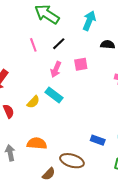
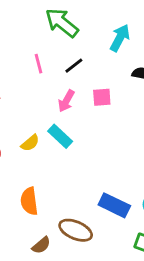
blue rectangle: (98, 140) -> (114, 205), size x1.5
orange semicircle: (37, 143) -> (29, 201), turned -108

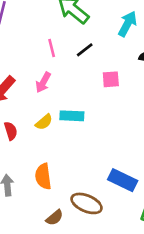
pink arrow: (66, 101) -> (43, 82), moved
cyan rectangle: (60, 136) -> (72, 116), turned -40

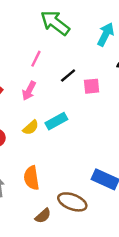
pink line: (52, 48) -> (36, 59), turned 42
black line: (85, 50) -> (68, 75), moved
cyan rectangle: (72, 116) -> (56, 121), turned -30

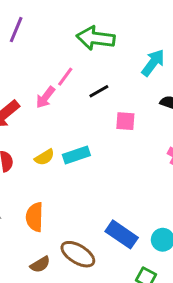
green arrow: (55, 23) -> (96, 38), turned -40
black line: (68, 75) -> (99, 91), moved
pink arrow: (29, 91) -> (45, 97), moved

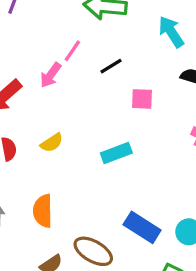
cyan arrow: (153, 63) -> (171, 32), turned -68
cyan rectangle: (76, 155) -> (116, 153), moved

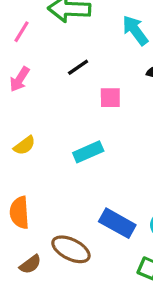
pink line: (72, 51) -> (22, 32), moved

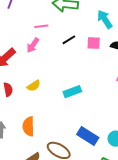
pink line: (22, 32) -> (41, 26), moved, turned 48
pink square: (110, 98) -> (94, 43), moved

